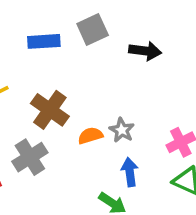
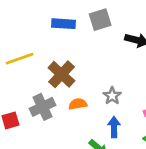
orange semicircle: (90, 136) -> (78, 104), moved

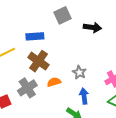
blue rectangle: (63, 24) -> (35, 36), moved

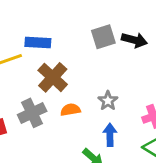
gray square: (62, 15) -> (103, 37), moved
blue rectangle: (35, 36) -> (38, 43), moved

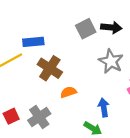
gray star: (108, 101) -> (111, 61), moved, size x1.5
gray cross: (32, 113) -> (39, 117), moved

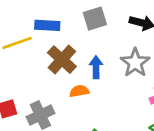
gray square: (86, 29) -> (95, 19), moved
blue arrow: (104, 107) -> (96, 67), moved

